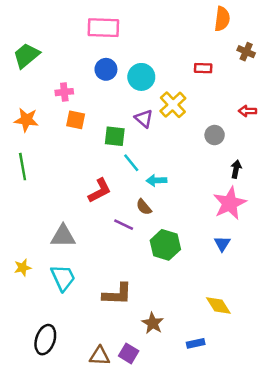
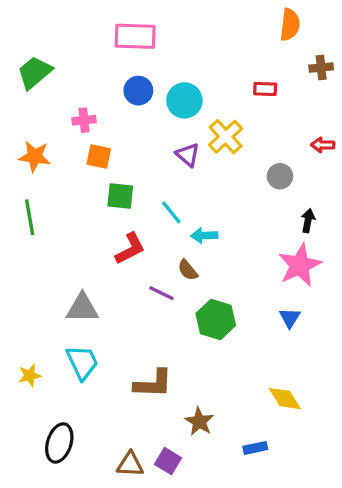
brown cross: (246, 52) -> (321, 68), turned -30
green square: (115, 136) -> (120, 196), moved
yellow star: (23, 268) -> (30, 375), moved

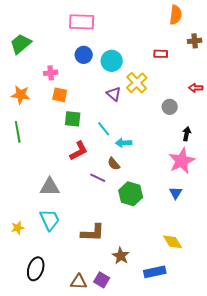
blue rectangle: (255, 448) -> (155, 272), size x1.5

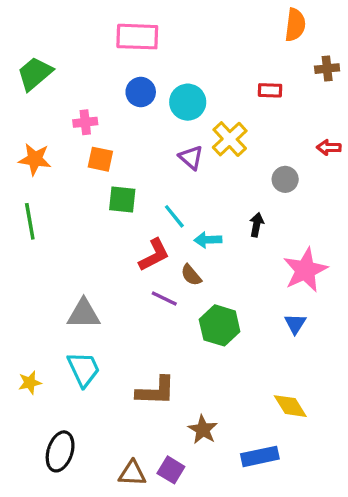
black arrow: (187, 134) -> (257, 225), moved
red L-shape: (79, 151) -> (154, 255), moved

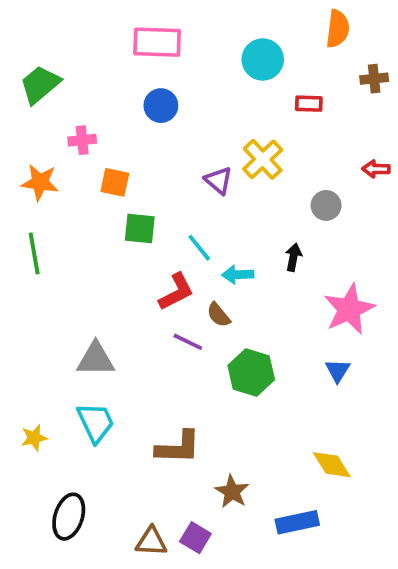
cyan circle: (188, 102) -> (263, 59), moved
pink cross: (85, 122) -> (82, 140), moved

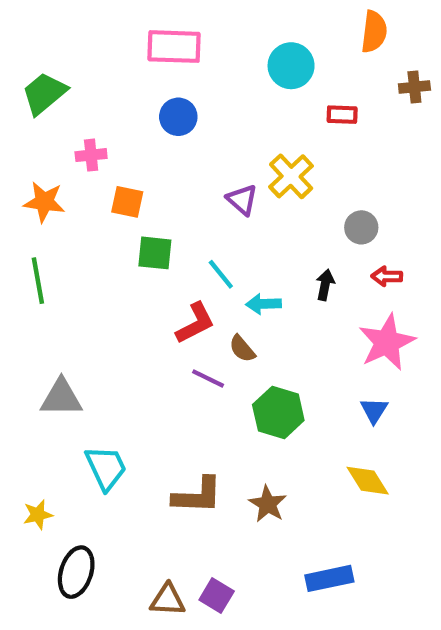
red arrow: (376, 169) -> (387, 276), moved
gray triangle: (96, 359) -> (61, 398), moved
yellow star: (34, 438) -> (38, 515), moved
yellow diamond: (332, 465) -> (368, 481), moved
brown star: (232, 492) -> (268, 504), moved

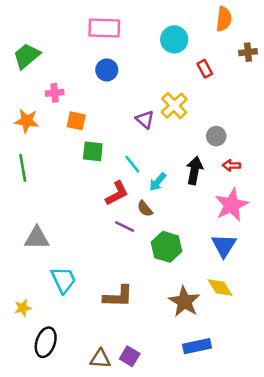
red rectangle: (342, 115) -> (205, 69), turned 60
black arrow: (325, 285) -> (195, 170), size x1.5
cyan arrow: (263, 304) -> (158, 182), turned -48
blue triangle: (374, 410) -> (224, 246), size x1.5
brown star: (268, 504) -> (184, 302), moved, size x1.4

